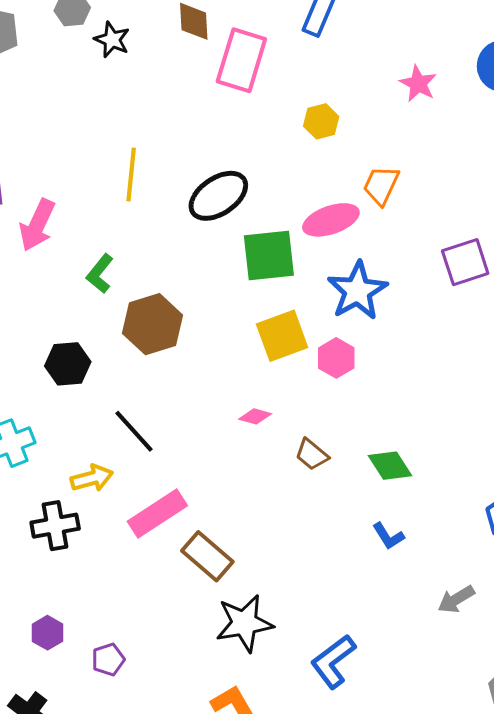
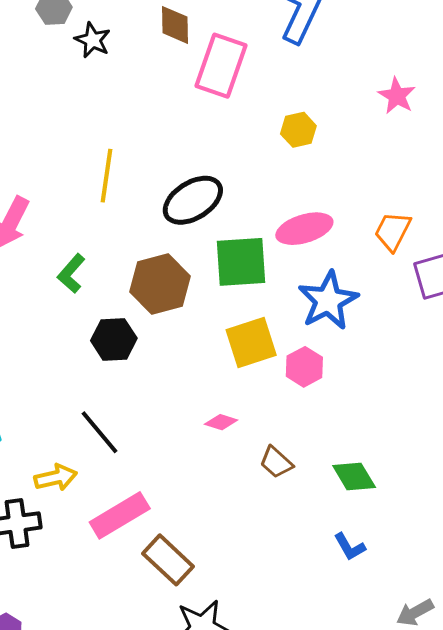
orange trapezoid: (381, 185) -> (393, 231), moved
brown hexagon: (153, 324) -> (160, 284), moved
black hexagon: (68, 364) -> (114, 339), moved

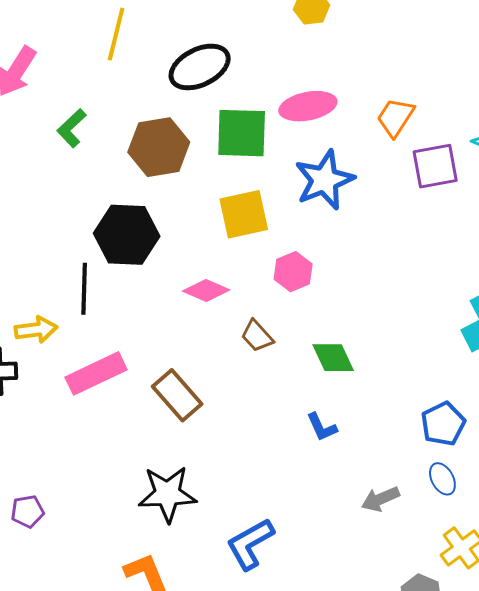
black hexagon: (114, 339) -> (127, 235), moved, size x1.4
pink hexagon: (304, 367) -> (293, 272), moved
pink diamond: (221, 422) -> (206, 291), size x1.4
black line: (99, 432) -> (84, 289), turned 36
brown rectangle: (168, 560) -> (177, 395), moved

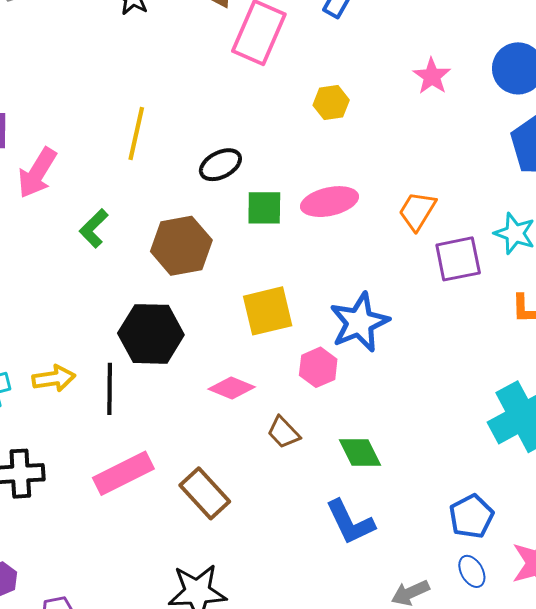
black ellipse: (200, 67) -> (220, 165), size x0.7
green square: (242, 133) -> (264, 208), moved, size x0.7
blue star: (324, 180) -> (359, 322), moved
yellow arrow: (36, 330) -> (54, 378), moved
blue L-shape: (322, 427) -> (350, 522), size x1.6

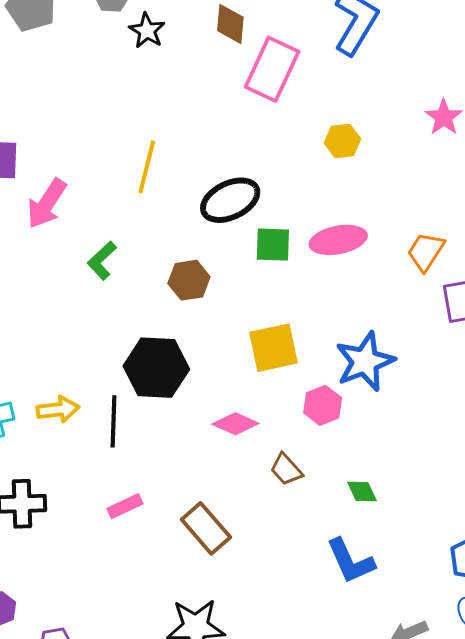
black ellipse: (220, 165) -> (230, 200), size x1.4
brown hexagon: (181, 246) -> (189, 280), size x0.7
green diamond: (360, 452) -> (362, 492), size x0.7
pink rectangle: (123, 473) -> (125, 506), size x0.6

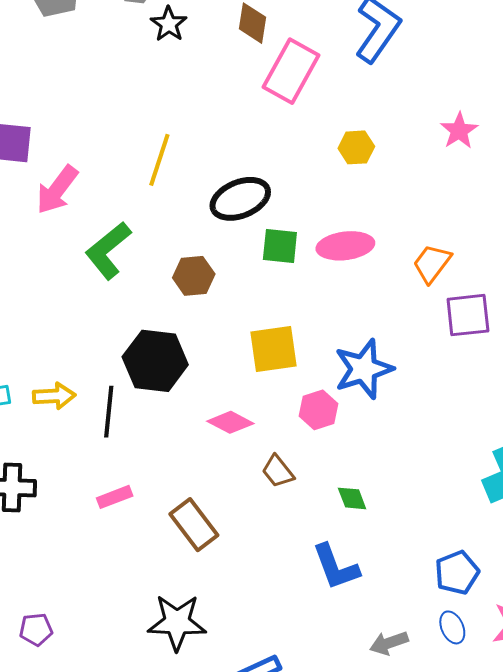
green L-shape: (102, 261) -> (108, 250), size x1.5

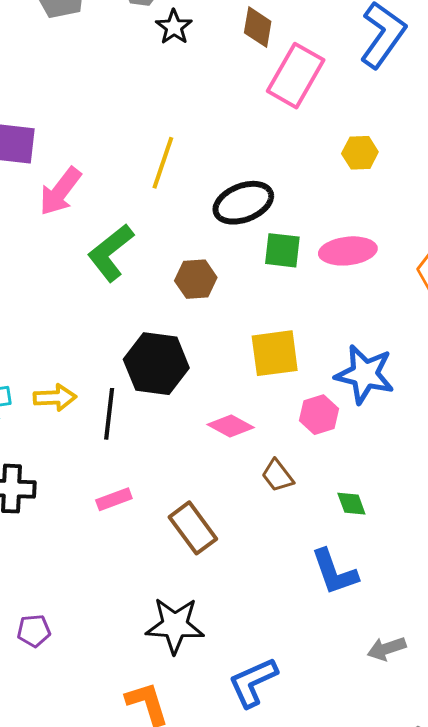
blue star: (364, 369) -> (365, 374), turned 30

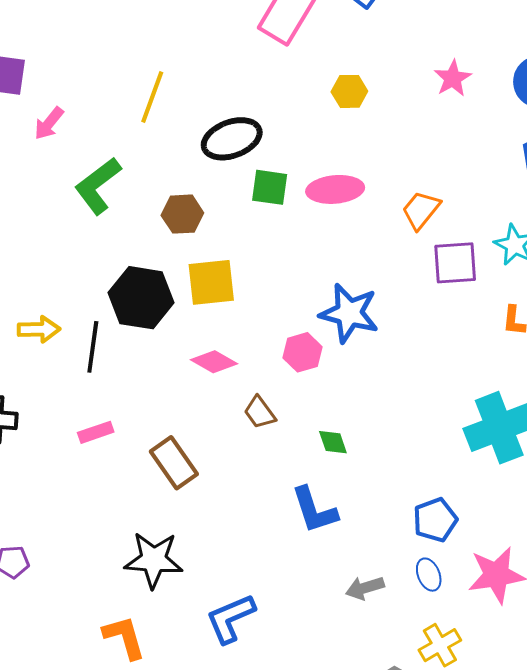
pink arrow: (60, 191) -> (49, 123), size x0.7
yellow square: (275, 353) -> (211, 282), moved

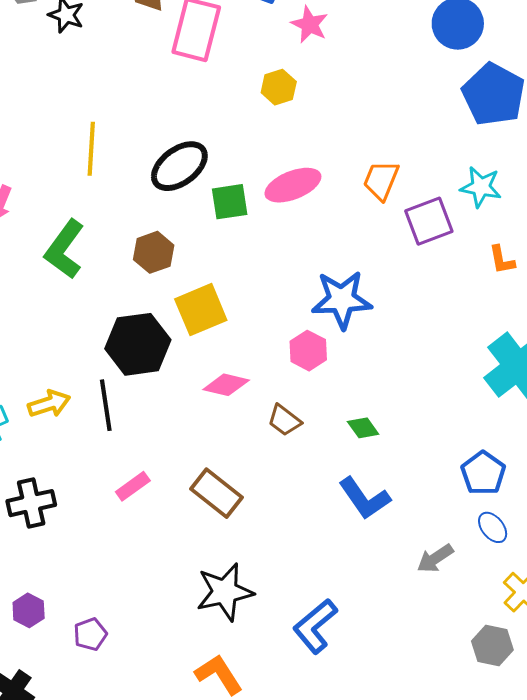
pink star: (453, 78) -> (310, 24), moved

